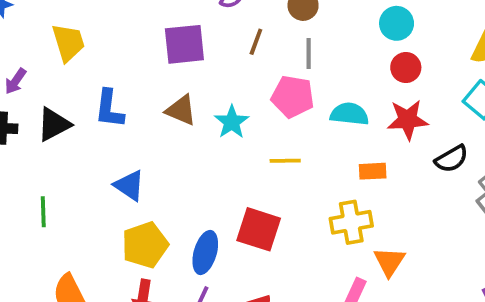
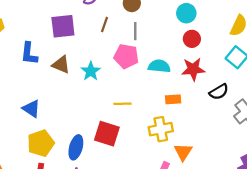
blue L-shape: (109, 109) -> (29, 54), moved
yellow line: (285, 161) -> (123, 104), moved

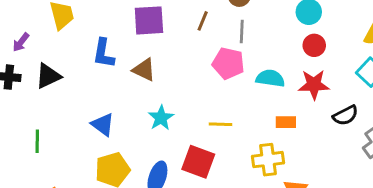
cyan star: (91, 71) -> (161, 118), moved

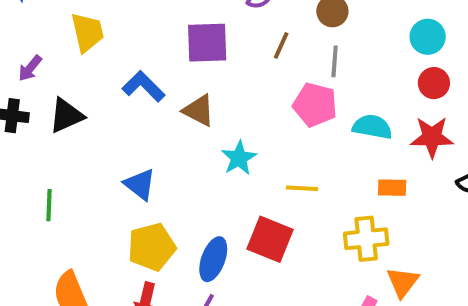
blue L-shape: (104, 53) -> (143, 86), turned 124
cyan star: (161, 118) -> (239, 158), moved

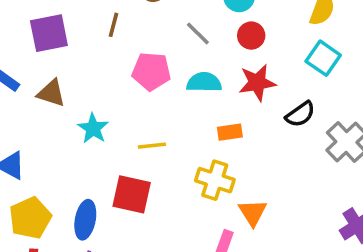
gray line: (335, 61) -> (198, 34), moved, turned -40
yellow cross: (366, 239) -> (215, 180), turned 33

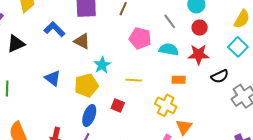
red square: (132, 194) -> (118, 106), size x0.6
yellow pentagon: (30, 218) -> (86, 85), moved

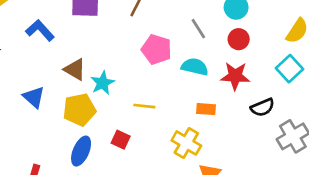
brown triangle: (82, 41) -> (75, 69), moved

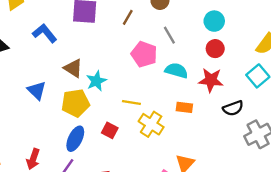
gray line: (198, 29) -> (169, 35), moved
yellow cross: (186, 143) -> (151, 124), moved

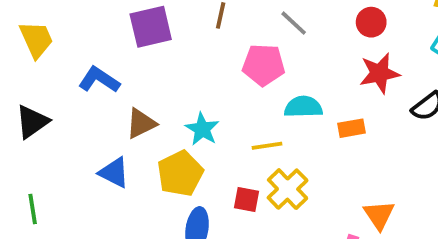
brown triangle: (73, 68) -> (141, 123), moved, turned -42
cyan semicircle: (176, 71) -> (303, 107), moved
yellow cross: (151, 124) -> (288, 189), moved, turned 30

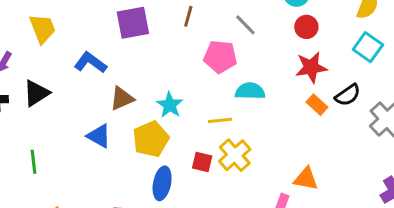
orange rectangle: (351, 128) -> (317, 105), moved, turned 50
orange triangle: (379, 215) -> (306, 179), turned -48

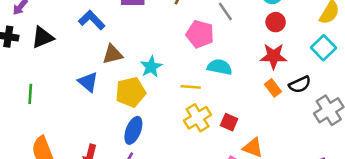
red square: (202, 162) -> (229, 122), moved

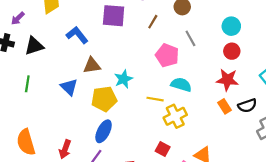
green line: (30, 94) -> (27, 84), moved
yellow cross: (198, 118) -> (175, 116), moved
red square: (229, 122) -> (163, 149), moved

